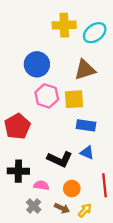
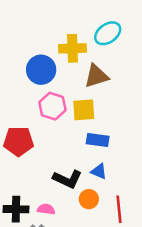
yellow cross: (64, 25) -> (73, 48), moved
red pentagon: (17, 126) -> (18, 141), turned 30
black cross: (18, 171) -> (16, 209), moved
orange circle: (72, 189) -> (89, 199), moved

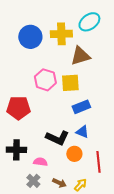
blue circle: (41, 70) -> (30, 37), moved
blue rectangle: (98, 140) -> (81, 107), turned -30
black cross: (16, 209) -> (16, 150), moved

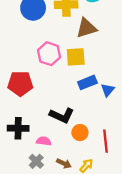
blue triangle: (82, 132) -> (108, 90), moved, turned 48

